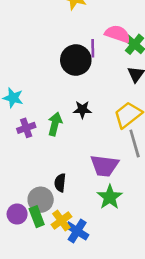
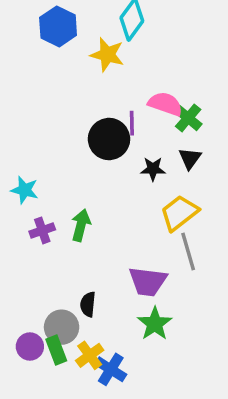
black star: (82, 110) -> (153, 169), moved

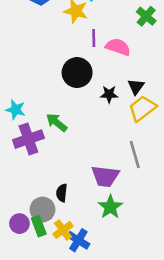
green cross: (188, 118) -> (146, 16), moved
purple line: (132, 123) -> (94, 38), moved
yellow trapezoid: (179, 213) -> (142, 108), moved
green arrow: (81, 225) -> (57, 122), moved, turned -65
purple cross: (42, 230) -> (28, 139), size x1.6

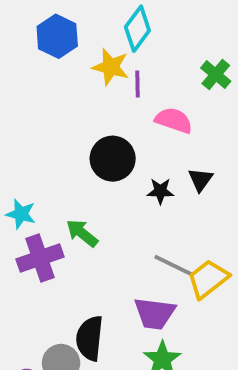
purple line: (94, 38) -> (137, 84), moved
yellow trapezoid: (142, 108) -> (208, 279), moved
gray line: (135, 154) -> (174, 266), moved, turned -48
black semicircle: (62, 193) -> (90, 338), size x1.6

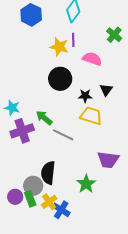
yellow star: (111, 67) -> (59, 47), moved
gray line: (174, 266) -> (63, 135), moved
yellow trapezoid: (208, 279) -> (91, 116), moved, turned 55
purple trapezoid: (155, 313) -> (108, 160), moved

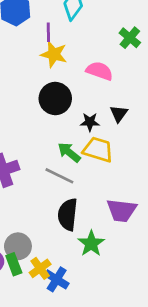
purple line: (73, 40) -> (48, 32), moved
green arrow: (44, 118) -> (69, 152), moved
black semicircle: (48, 173) -> (68, 215), moved

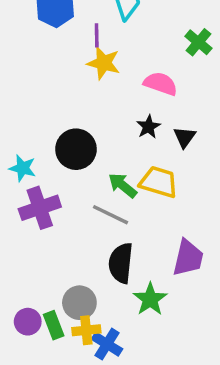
black circle: (55, 99) -> (76, 149), moved
black star: (90, 122) -> (148, 127), moved, turned -30
purple trapezoid: (122, 210) -> (188, 258), turned -84
gray circle: (18, 246) -> (79, 303), moved
yellow cross: (40, 268) -> (86, 330), turned 30

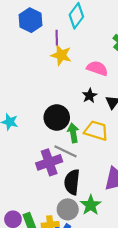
black circle: (76, 149) -> (57, 118), moved
green arrow: (123, 185) -> (73, 133), turned 42
purple cross: (40, 208) -> (49, 162), moved
gray circle: (79, 303) -> (68, 209), moved

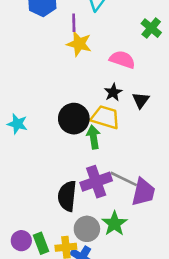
yellow trapezoid: (96, 131) -> (105, 117), moved
gray line: (66, 151) -> (124, 179), moved
purple cross: (49, 162) -> (96, 182), moved
black semicircle: (72, 182) -> (67, 196), moved

